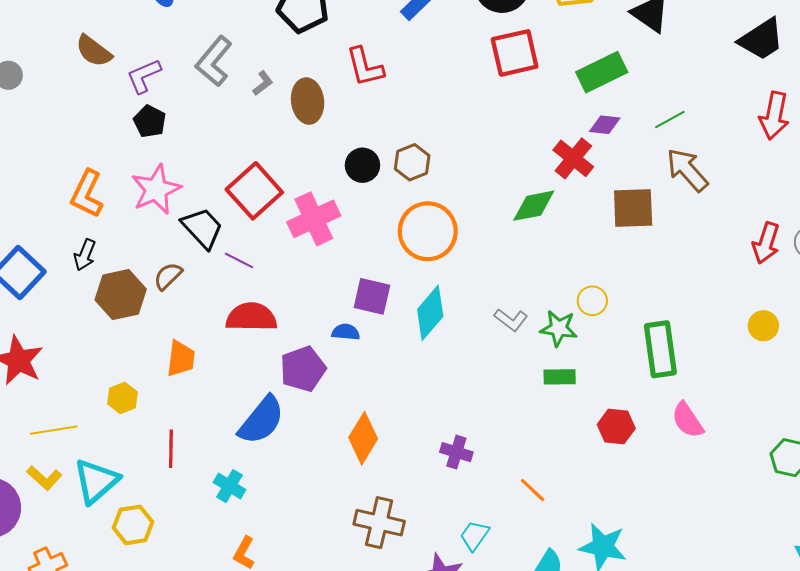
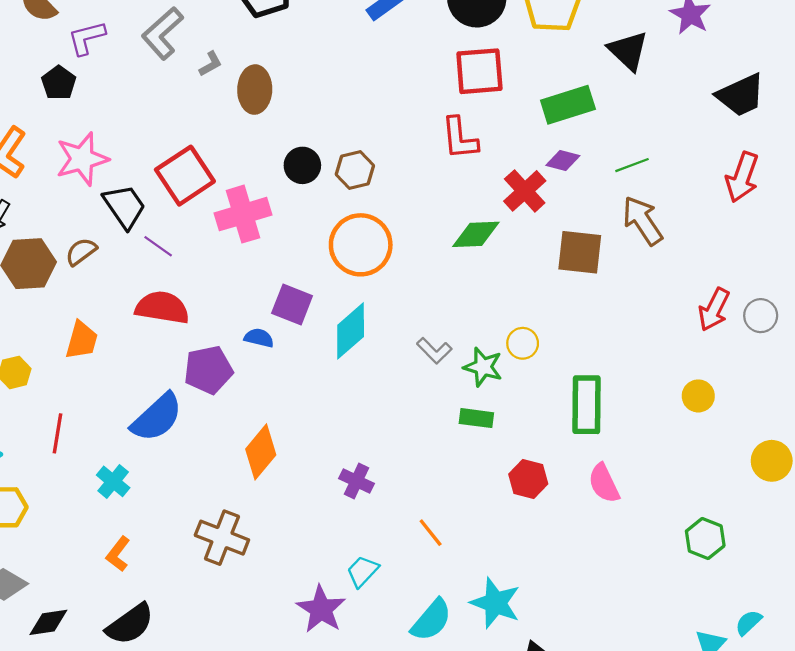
red L-shape: (365, 67) -> (460, 138), moved
black pentagon: (150, 121) -> (59, 83), moved
brown cross: (379, 523) -> (222, 538), moved

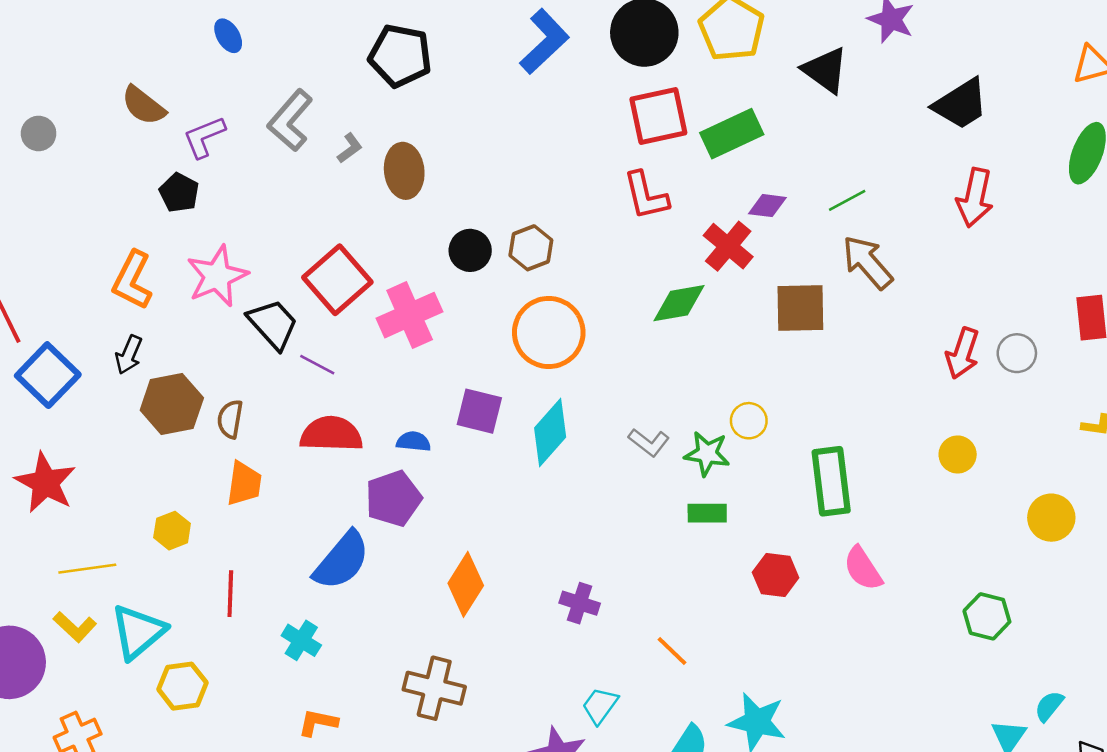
green rectangle: (568, 105) -> (732, 134), moved
brown semicircle: (81, 252) -> (230, 419), moved, turned -36
blue semicircle: (259, 338) -> (414, 442), moved
orange L-shape: (118, 554) -> (318, 723), turned 72

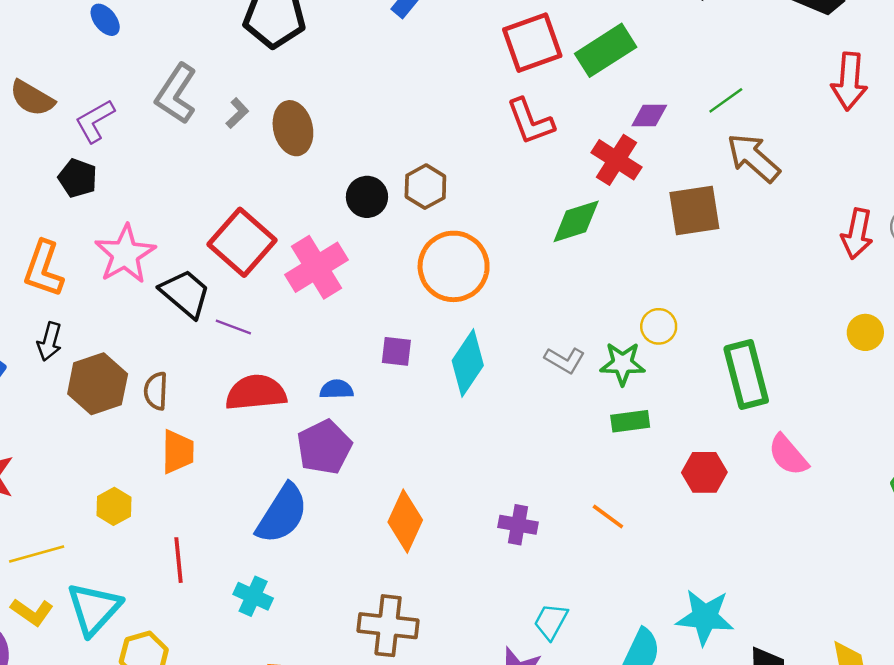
purple square: (479, 411) -> (396, 351), size x0.7
orange line: (672, 651) -> (608, 516), moved

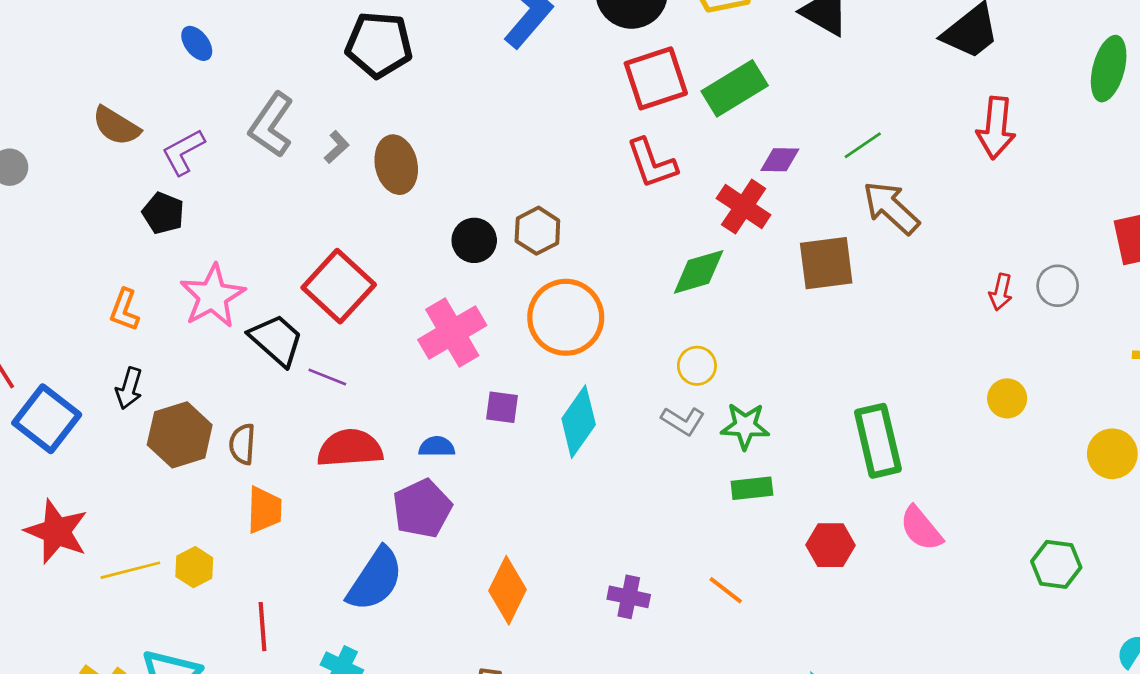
red arrow: (857, 234) -> (1001, 292), size x0.7
pink cross: (316, 267) -> (452, 333), moved
orange L-shape: (44, 269) -> (124, 310), size x0.7
yellow circle: (659, 326) -> (697, 366), moved
yellow line: (37, 554) -> (130, 570), moved

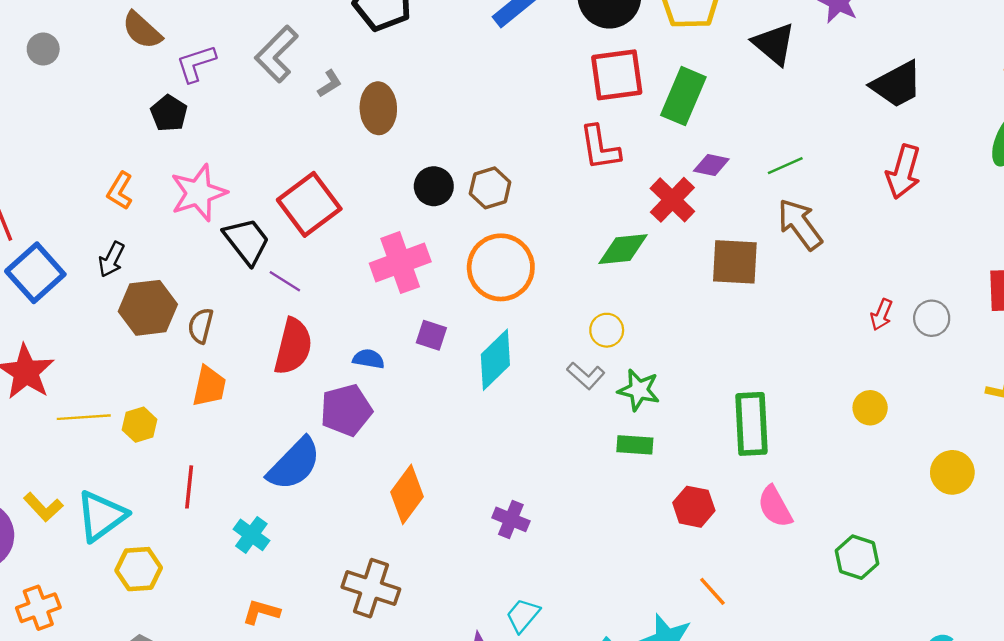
green rectangle: (735, 88) -> (683, 96), turned -46
red semicircle: (350, 448) -> (293, 346), turned 98
green hexagon: (1056, 564) -> (857, 557), moved
orange line: (726, 590) -> (712, 591), moved

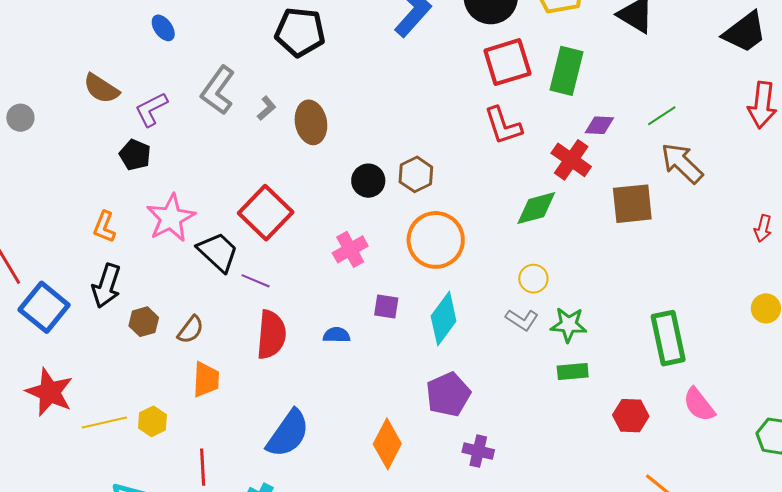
black arrow: (111, 259) -> (106, 286), size x1.4
pink cross: (400, 263) -> (350, 249), size x0.7
brown hexagon: (148, 308) -> (144, 322), size x0.6
brown semicircle: (201, 326) -> (191, 330), turned -148
purple pentagon: (346, 410) -> (448, 394), moved

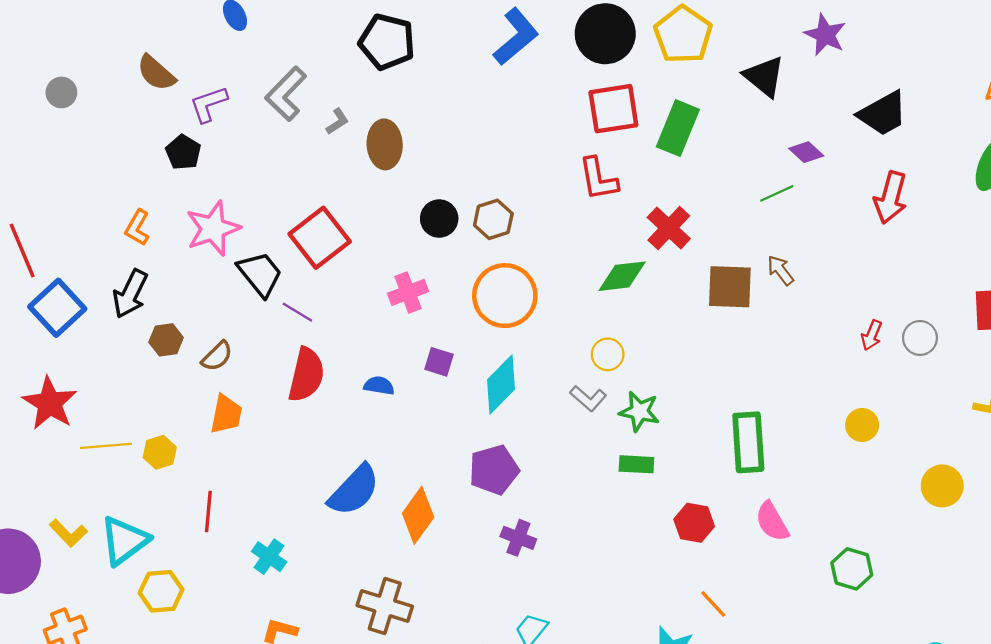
purple diamond: (599, 125) -> (806, 152), moved, turned 32
brown arrow: (682, 163) -> (780, 270), moved, size x0.6
blue semicircle: (288, 434) -> (354, 490), moved

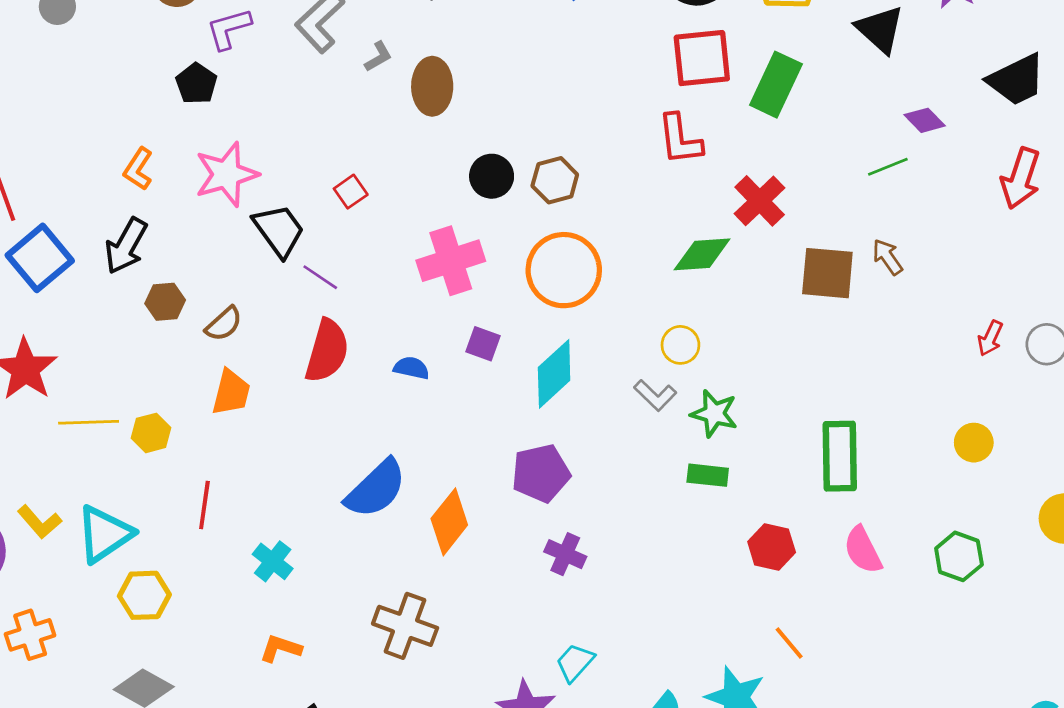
red square: (320, 238) -> (351, 192), size x0.5
pink cross: (408, 292) -> (451, 261), size x1.4
green hexagon: (852, 569) -> (959, 556), moved

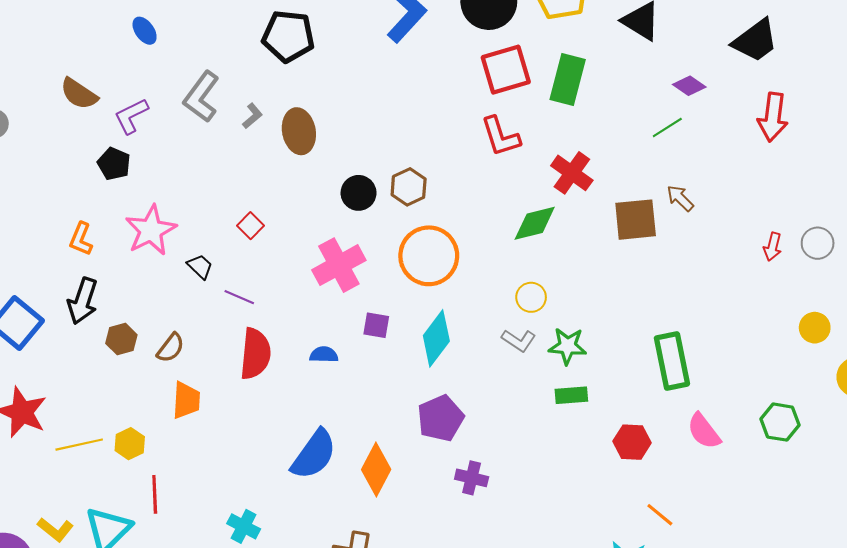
black trapezoid: (279, 230) -> (200, 266), size x0.6
yellow circle: (974, 443) -> (815, 328), moved
red line: (204, 505) -> (155, 494), moved

